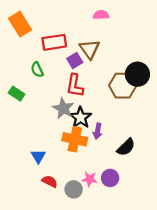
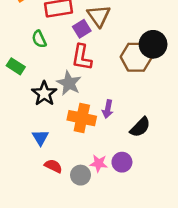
black star: (80, 118) -> (44, 94), moved

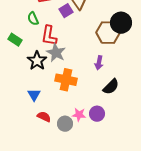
red L-shape: (82, 57) -> (49, 36), moved
purple arrow: (108, 109) -> (99, 63), moved

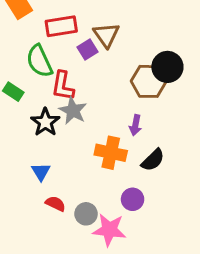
green semicircle: (33, 19) -> (39, 61), size x1.6
orange cross: (66, 80) -> (111, 153), moved
pink star: (79, 115) -> (109, 230), moved, size x1.6

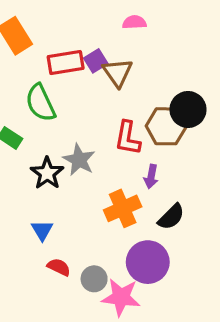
purple square: (87, 49) -> (96, 61), moved
red L-shape: (63, 86) -> (128, 138), moved
orange cross: (111, 153) -> (123, 208), turned -36
purple circle: (133, 199) -> (148, 262), size x1.6

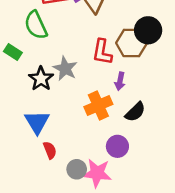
blue triangle: (42, 230) -> (37, 122), size x1.5
purple circle: (148, 262) -> (117, 146), size x0.7
red semicircle: (59, 267) -> (50, 150), turned 42
gray circle: (94, 279) -> (77, 169), moved

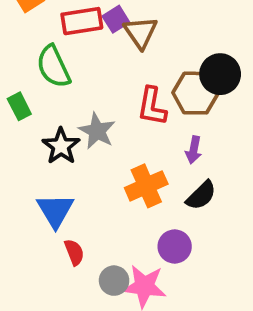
green rectangle: (13, 52) -> (19, 106), turned 30
purple arrow: (120, 81) -> (194, 150), moved

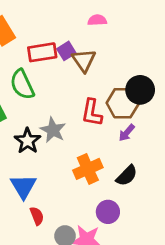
purple arrow: (194, 150) -> (127, 133), moved, turned 30

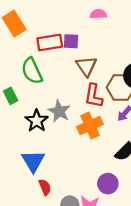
purple square: (66, 51) -> (71, 41), turned 35
brown triangle: (84, 60) -> (86, 66), moved
orange cross: (88, 169) -> (90, 125), moved

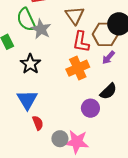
gray star: (59, 111) -> (41, 29), moved
purple circle: (108, 184) -> (90, 108), moved

